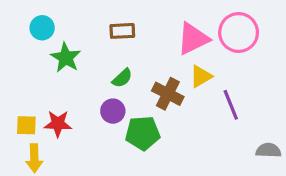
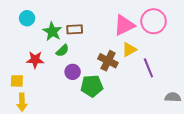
brown rectangle: (122, 31) -> (75, 29), moved
green star: (66, 58) -> (52, 31), moved
green semicircle: (122, 78) -> (62, 51), moved
red star: (58, 124) -> (35, 60), moved

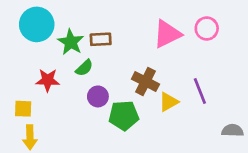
cyan circle: (27, 18) -> (37, 24), size x1.6
pink circle: (154, 21) -> (207, 28), size x0.7
yellow triangle: (129, 50) -> (169, 102), moved

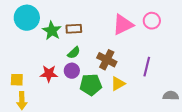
green semicircle: (84, 68) -> (74, 53), moved
red star: (48, 80) -> (49, 74), moved
purple line: (200, 91) -> (147, 67), turned 36
yellow triangle: (169, 102) -> (118, 84), moved

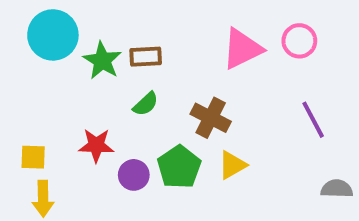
purple line: (147, 67) -> (313, 120), moved, turned -42
purple circle: (72, 71) -> (134, 175), moved
green pentagon: (91, 85) -> (179, 167), turned -30

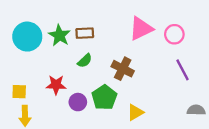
cyan circle: (53, 35) -> (27, 37), moved
pink circle: (299, 41) -> (174, 34), moved
yellow triangle: (232, 165) -> (135, 112), moved

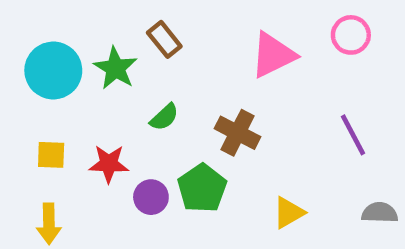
brown rectangle: (85, 33) -> (164, 39), moved, turned 54
pink circle: (174, 34) -> (351, 35), moved
yellow square: (19, 92) -> (51, 155), moved
yellow triangle: (135, 112) -> (289, 213), moved

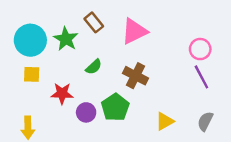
pink circle: (351, 35) -> (200, 49), moved
pink triangle: (273, 55) -> (134, 31), moved
yellow square: (51, 155) -> (32, 74), moved
gray semicircle: (380, 213) -> (205, 121), moved, turned -66

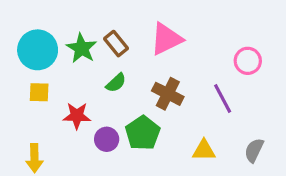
brown rectangle: (94, 22) -> (116, 44), moved
purple line: (201, 77) -> (223, 98), moved
yellow triangle: (165, 121) -> (204, 150), turned 30

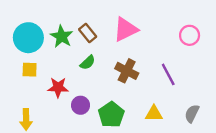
pink circle: (248, 61) -> (190, 35), moved
green pentagon: (143, 133) -> (111, 115), moved

